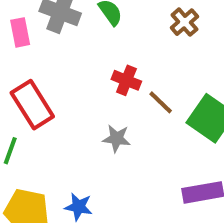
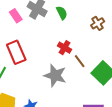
pink rectangle: (20, 32) -> (16, 16), turned -32
gray star: (117, 138) -> (55, 76), size x1.6

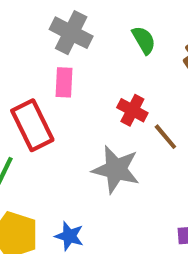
green semicircle: (62, 13) -> (144, 40), moved
pink rectangle: (16, 16) -> (64, 82), moved, turned 40

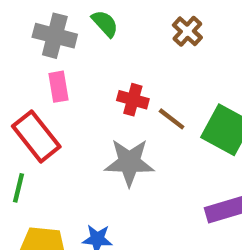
green semicircle: (144, 40) -> (105, 23), moved

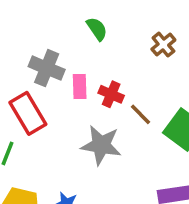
gray cross: (55, 36) -> (47, 68), moved
pink rectangle: (58, 87) -> (80, 86), moved

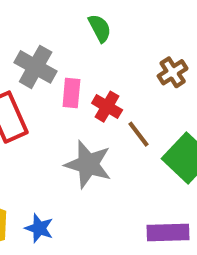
brown cross: (163, 45) -> (173, 72), moved

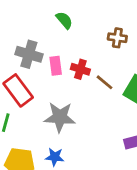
brown cross: (173, 72) -> (117, 38), turned -36
gray star: (88, 164) -> (60, 117), moved

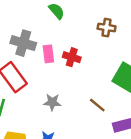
brown line: (105, 82) -> (97, 105), moved
gray star: (60, 117) -> (52, 102), size x0.6

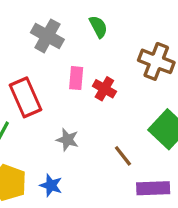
brown cross: (107, 28) -> (156, 61), size x1.5
gray cross: (23, 43) -> (47, 36), moved

